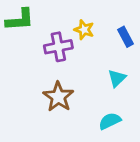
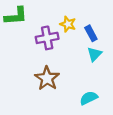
blue rectangle: (125, 37) -> (91, 33), moved
cyan triangle: (117, 78) -> (94, 54), moved

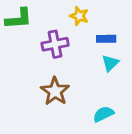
yellow star: (68, 24) -> (79, 16), moved
blue rectangle: (91, 33) -> (106, 39), turned -63

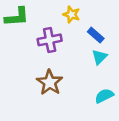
blue rectangle: (106, 39) -> (96, 35), turned 42
cyan semicircle: (103, 114) -> (104, 96), moved

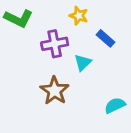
green L-shape: (17, 17) -> (18, 18), turned 30
cyan triangle: (99, 57) -> (83, 63), moved

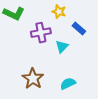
brown star: (55, 91) -> (33, 79), moved
cyan semicircle: (115, 105) -> (68, 84), moved

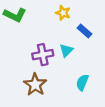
purple cross: (41, 33) -> (43, 55), moved
cyan semicircle: (68, 84) -> (82, 82), moved, turned -42

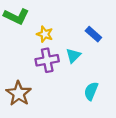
yellow star: (63, 13) -> (45, 34), moved
brown star: (35, 85) -> (19, 93), moved

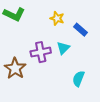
yellow star: (45, 34) -> (57, 18), moved
brown star: (19, 93) -> (15, 68), moved

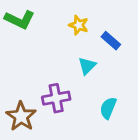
purple cross: (41, 52) -> (56, 98), moved
brown star: (15, 68) -> (21, 116), moved

